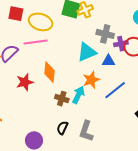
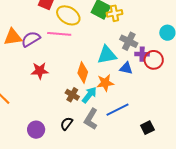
orange diamond: (50, 72) -> (83, 72), moved
blue line: (115, 90) -> (117, 110), moved
gray L-shape: (86, 131) -> (91, 119), moved

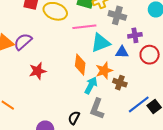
pink line: (59, 34) -> (84, 27), moved
gray cross: (129, 41) -> (117, 15), moved
red circle: (154, 60) -> (150, 55), moved
brown cross: (72, 95) -> (120, 83), moved
blue line: (117, 110) -> (139, 104), moved

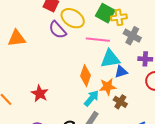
purple semicircle: (23, 42) -> (58, 30), moved, turned -102
blue triangle: (122, 52) -> (121, 72), moved, turned -32
red star: (38, 71) -> (40, 94), moved, turned 30

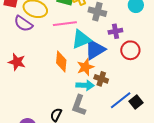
blue triangle: (121, 72) -> (95, 49), size x1.6
red star: (40, 94) -> (17, 62), moved
cyan arrow: (91, 98) -> (85, 85), moved, turned 66

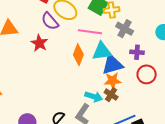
orange diamond: (61, 61) -> (78, 55), moved
red star: (17, 62) -> (39, 43), moved
orange star: (85, 67) -> (113, 81), moved

